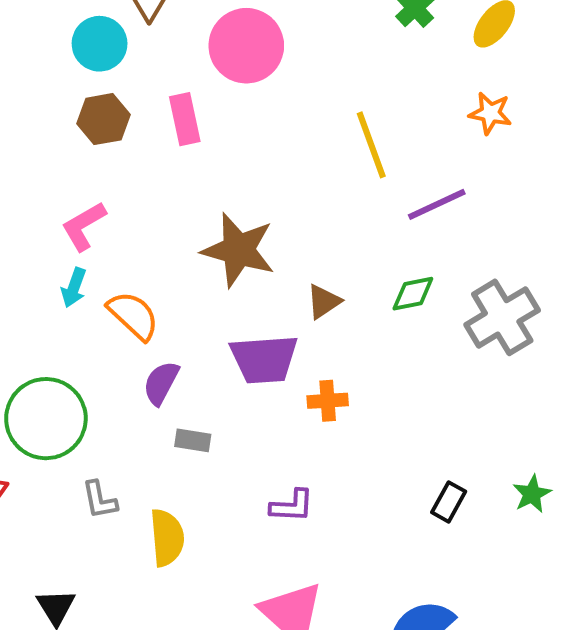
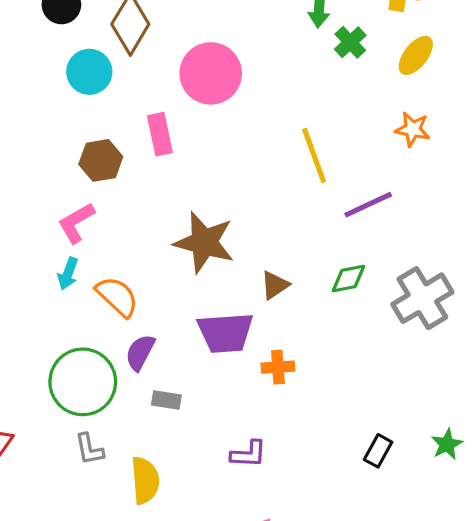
brown hexagon: (103, 119) -> (101, 160), moved
green circle: (46, 419) -> (83, 382), moved

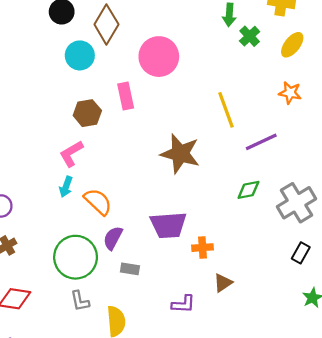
brown star: (204, 242) -> (180, 154), moved
brown triangle: (275, 285) -> (223, 283), moved
black rectangle: (378, 451) -> (301, 253), moved

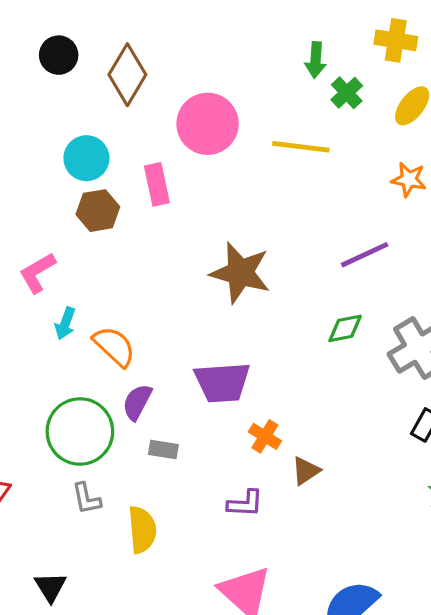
cyan circle: (80, 55) -> (86, 158), moved
yellow line: (226, 110) -> (301, 147), moved, turned -63
pink L-shape: (71, 154) -> (37, 273), moved
orange cross: (203, 248) -> (265, 436), moved, turned 36

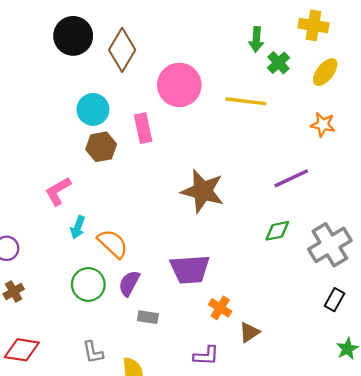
black circle: (59, 55) -> (73, 36), size x1.4
green circle: (80, 431) -> (88, 284), moved, size x0.7

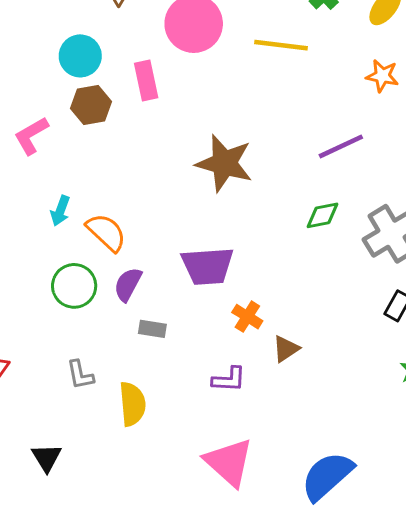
pink L-shape: (58, 191) -> (31, 136), moved

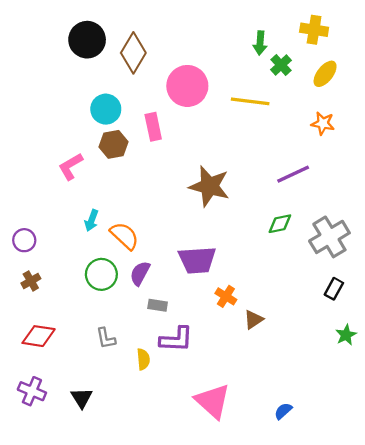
purple L-shape: (229, 379) -> (176, 339), moved, size x1.4
yellow semicircle: (132, 404) -> (143, 359), size x0.7
blue semicircle: (327, 476) -> (283, 411), size x0.5

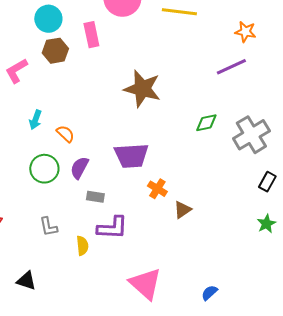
purple line: (293, 174) -> (231, 67), moved
orange semicircle: (125, 236) -> (65, 134), size x0.7
black rectangle: (334, 289) -> (267, 182), moved
black triangle: (82, 398) -> (26, 281), turned -40

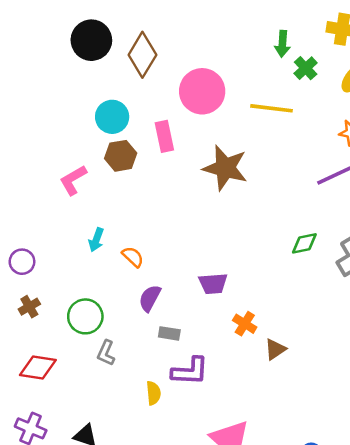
brown star: (142, 89) -> (225, 168), moved
purple trapezoid: (131, 156) -> (213, 284), size x0.7
green circle: (44, 169) -> (85, 316), moved
gray L-shape: (48, 227) -> (106, 353), moved, turned 35

